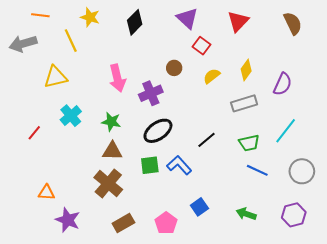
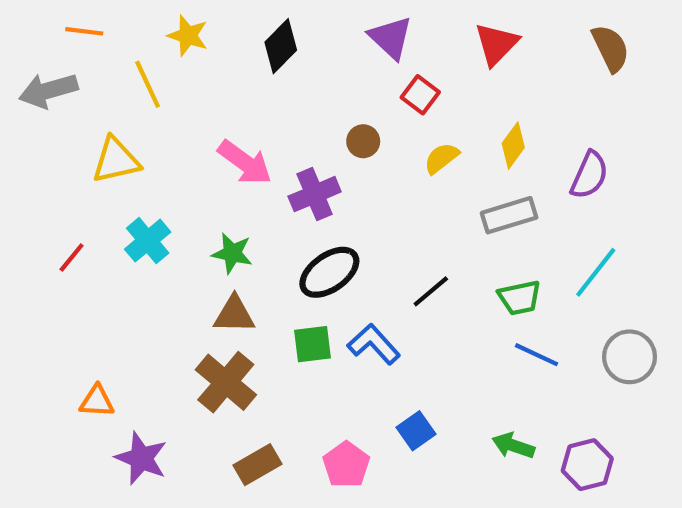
pink arrow: (117, 78) -> (245, 162), turned -40
red line: (34, 133) -> (72, 257), moved
purple hexagon: (294, 215) -> (587, 465), moved

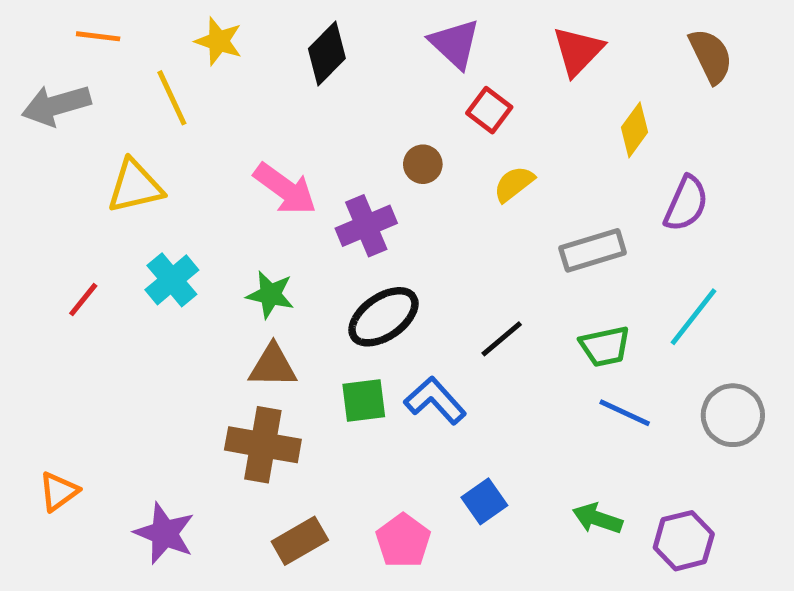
yellow diamond: (513, 145) -> (634, 130), moved
brown cross: (226, 382) -> (263, 445), turned -30
orange triangle: (97, 401) -> (59, 491), moved, turned -39

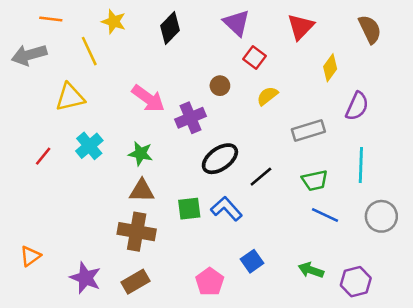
black ellipse: (383, 317) -> (220, 159), moved
cyan line: (694, 317) -> (361, 165), turned -36
brown rectangle: (300, 541) -> (135, 282), moved

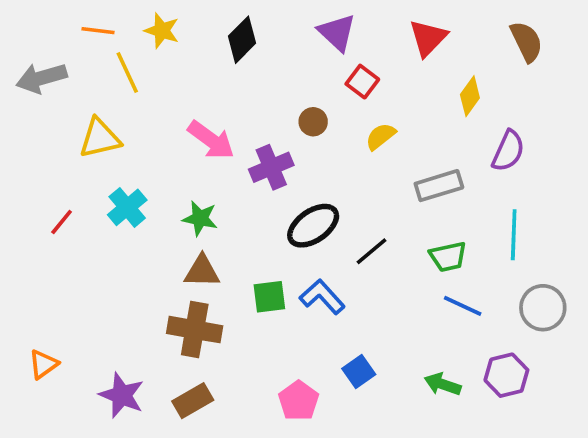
orange line: (51, 19) -> (98, 31), moved
purple hexagon: (356, 282) -> (506, 375), moved

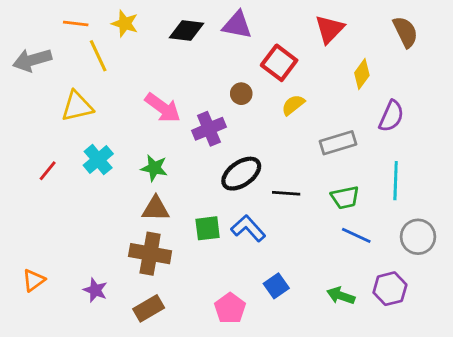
purple triangle: (337, 32) -> (237, 25), moved, turned -32
black diamond: (242, 40) -> (187, 31), turned 52
red square: (362, 82) -> (279, 63), size x1.4
black line: (371, 251) -> (286, 193), turned 44
purple star: (122, 395) -> (95, 290), moved, size x0.7

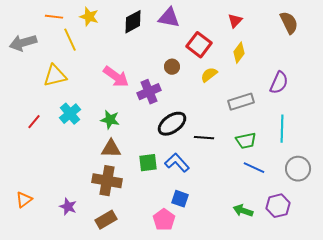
red triangle: (330, 29) -> (235, 21), size x0.7
black diamond: (187, 31) -> (133, 22), turned -35
yellow diamond: (362, 74) -> (239, 53), moved
blue square: (276, 286) -> (180, 199), moved, turned -36

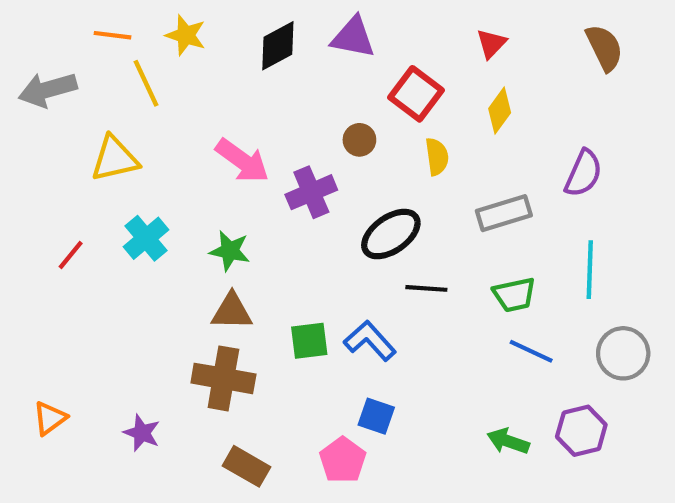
yellow semicircle: (209, 75) -> (437, 157), turned 120
black ellipse: (172, 124) -> (391, 234), moved
brown rectangle: (106, 220) -> (246, 466), moved, turned 60

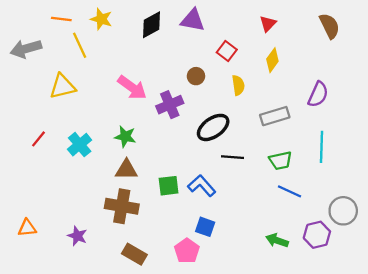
red square: (416, 94) -> (227, 51), size x0.7
cyan cross: (146, 238) -> (80, 145), moved
gray circle: (623, 353) -> (343, 211), moved
orange triangle: (50, 418) -> (27, 228), turned 30

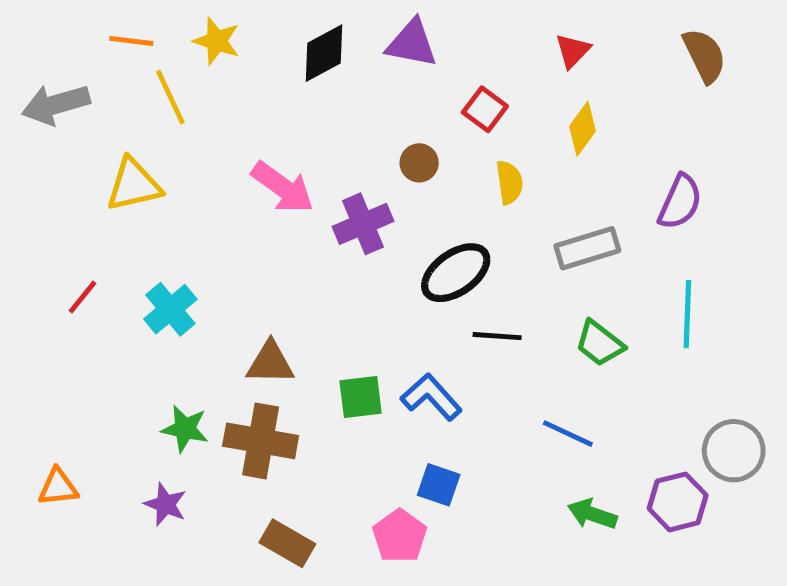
green star: (125, 137) -> (185, 429), moved
green trapezoid: (280, 161) -> (600, 343), turned 50
blue line: (290, 191) -> (568, 434), moved

